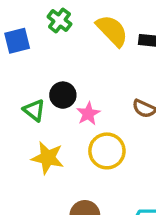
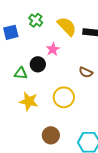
green triangle: (34, 110) -> (21, 73), turned -32
pink star: (88, 114) -> (53, 49), moved

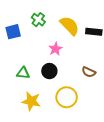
black circle: (38, 64) -> (49, 71), moved

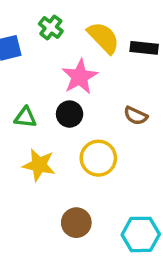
pink star: (55, 49) -> (80, 77), size x1.5

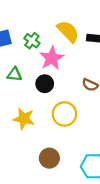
green cross: (51, 27) -> (32, 41), moved
green triangle: (25, 117) -> (14, 74), moved

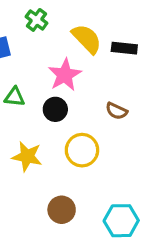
green cross: (32, 41) -> (36, 20), moved

